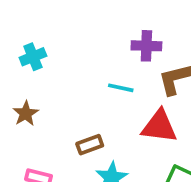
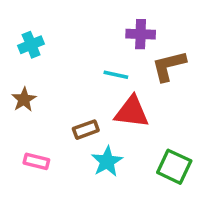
red triangle: (159, 126) -> (132, 112), moved

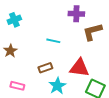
cyan line: (116, 75) -> (53, 41), moved
red triangle: (132, 112) -> (79, 68), moved

